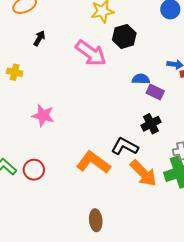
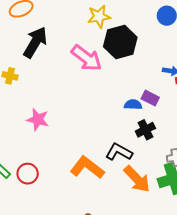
black hexagon: (124, 36) -> (120, 42), size x1.4
black arrow: (39, 38) -> (35, 42), size x2.0
blue semicircle: (141, 79) -> (133, 105), moved

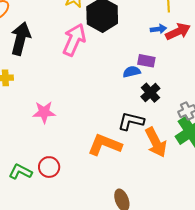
pink arrow: (87, 58) -> (74, 40), turned -88
orange arrow: (137, 179) -> (156, 142), turned 32

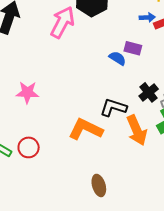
blue semicircle: (132, 72) -> (118, 58), turned 42
black cross: (150, 93) -> (149, 92), moved

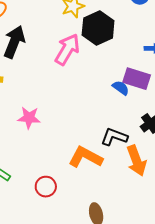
purple rectangle: (133, 48) -> (137, 79), size x1.5
red circle: (29, 147) -> (46, 187), moved

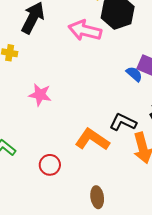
pink arrow: (67, 49) -> (85, 30), turned -112

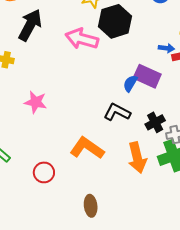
blue semicircle: (134, 74) -> (130, 83), turned -102
black L-shape: (123, 122) -> (117, 112), moved

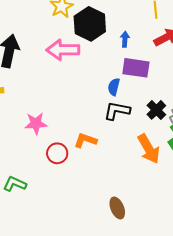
blue arrow: (166, 48) -> (125, 39), moved, turned -77
blue semicircle: (130, 83) -> (114, 87), moved
orange L-shape: (87, 148) -> (85, 140), moved, size x0.7
red circle: (44, 172) -> (57, 153), moved

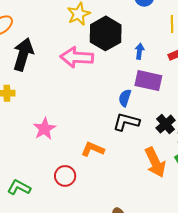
pink star: (36, 123) -> (44, 129), turned -30
red circle: (57, 153) -> (65, 176), moved

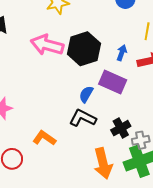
black hexagon: (106, 33) -> (84, 49), moved
blue arrow: (139, 51) -> (122, 53), moved

